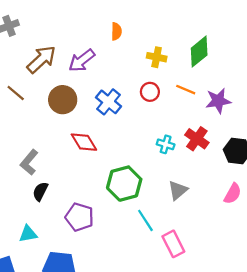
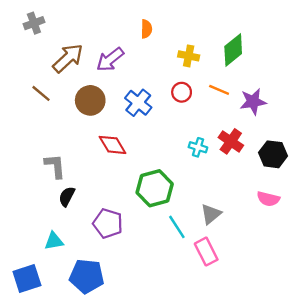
gray L-shape: (29, 162) -> (55, 166), turned 135
gray triangle: (178, 190) -> (211, 214), moved
pink semicircle: (233, 194) -> (268, 199), turned 75

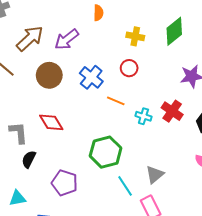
orange line: (219, 90) -> (116, 101), moved
red diamond: (112, 145) -> (51, 122), moved

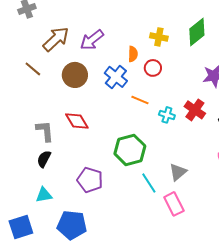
orange semicircle: (98, 13) -> (133, 54), moved
black semicircle: (29, 159) -> (44, 159), moved

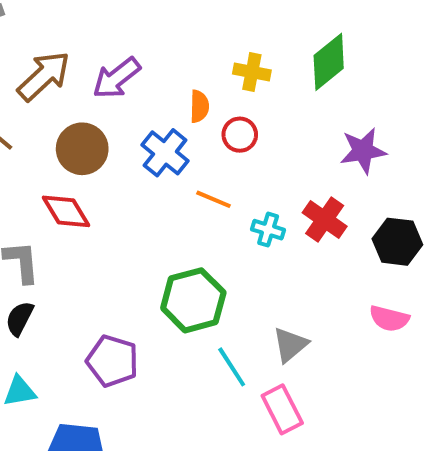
red diamond: (77, 121) -> (66, 211), moved

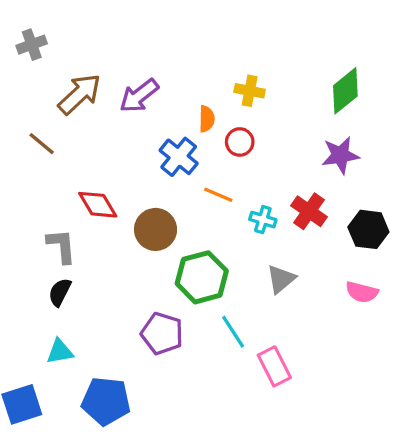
green diamond: (329, 62) -> (345, 91), moved
brown circle: (82, 149) -> (156, 229), moved
gray triangle: (290, 345) -> (281, 279), moved
purple pentagon: (112, 361) -> (162, 333), moved

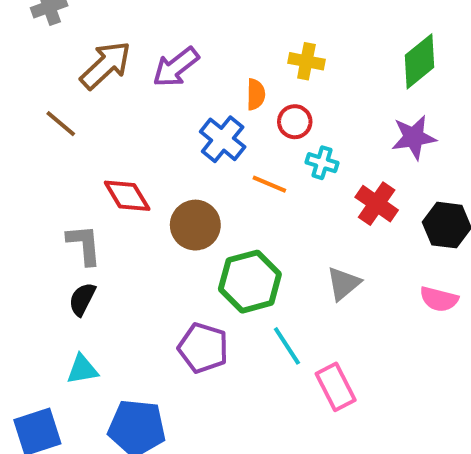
cyan cross: (263, 220) -> (322, 163), moved

